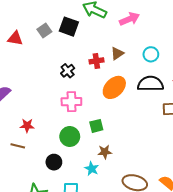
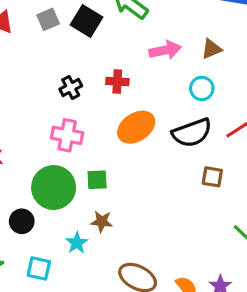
pink arrow: (130, 19) -> (165, 50), moved
brown triangle: (117, 53) -> (212, 49), moved
black semicircle: (150, 84) -> (192, 133), turned 150
green circle: (70, 136) -> (54, 187), size x1.4

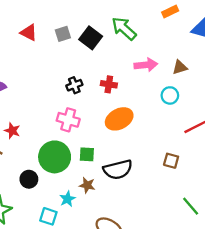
black semicircle: (192, 133) -> (118, 170), moved
cyan square: (39, 268) -> (48, 216), moved

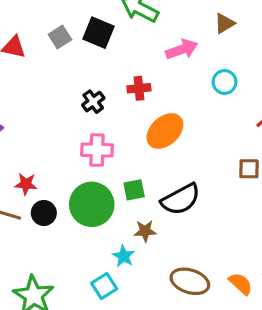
brown triangle: (180, 67) -> (224, 23), moved
black circle: (29, 179) -> (44, 213), moved
cyan square: (48, 216) -> (104, 286), turned -36

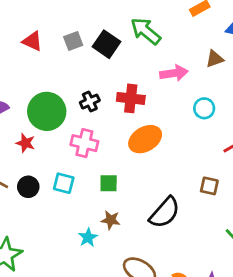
red cross: (139, 88) -> (131, 98), size x1.4
red star: (26, 184) -> (25, 143), moved
black semicircle: (181, 199) -> (165, 213), moved, turned -32
green circle: (92, 204) -> (47, 111), moved
cyan square: (104, 286) -> (64, 183), moved, turned 35

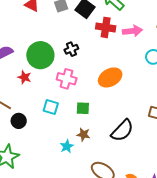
red cross: (131, 98) -> (106, 27), moved
black circle: (28, 187) -> (19, 121), moved

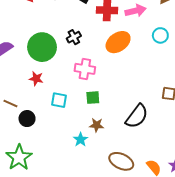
red star: (24, 77) -> (36, 79), moved
orange ellipse: (110, 77) -> (118, 42), moved
pink cross: (67, 79) -> (85, 69), moved

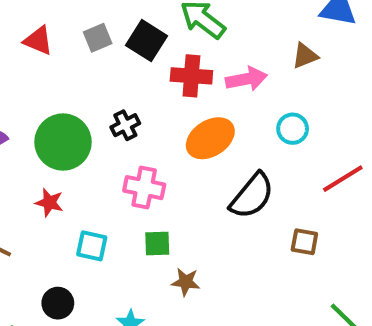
black semicircle: (137, 116) -> (252, 196), moved
black circle: (27, 119) -> (58, 303), moved
brown star: (97, 125) -> (186, 282), moved

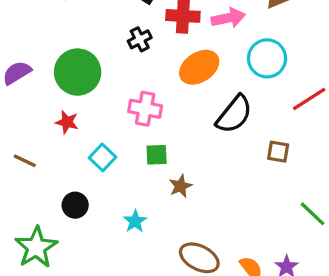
black cross: (125, 125) -> (140, 39), moved
cyan circle: (293, 129) -> (267, 58), size x1.5
cyan square: (92, 246) -> (103, 157), turned 32
brown star: (186, 282) -> (181, 186), turned -30

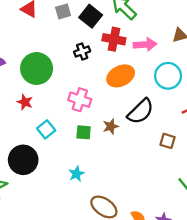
brown star: (181, 186) -> (111, 126), moved
black circle: (75, 205) -> (23, 160), size x1.6
cyan star: (135, 221) -> (76, 174), moved

